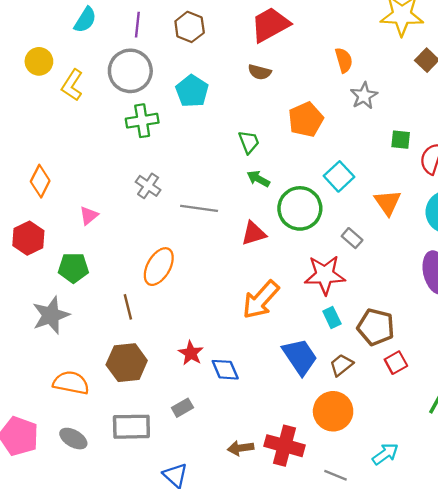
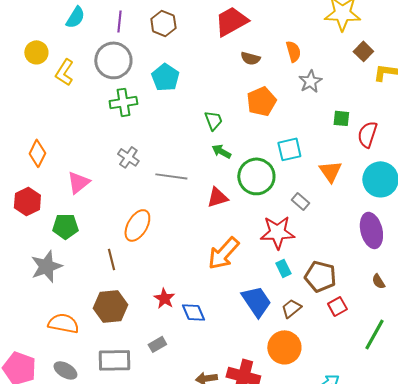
brown semicircle: (260, 72) -> (250, 58), moved
cyan square: (339, 176) -> (289, 149), turned 30
pink triangle: (89, 216) -> (78, 182), size x1.4

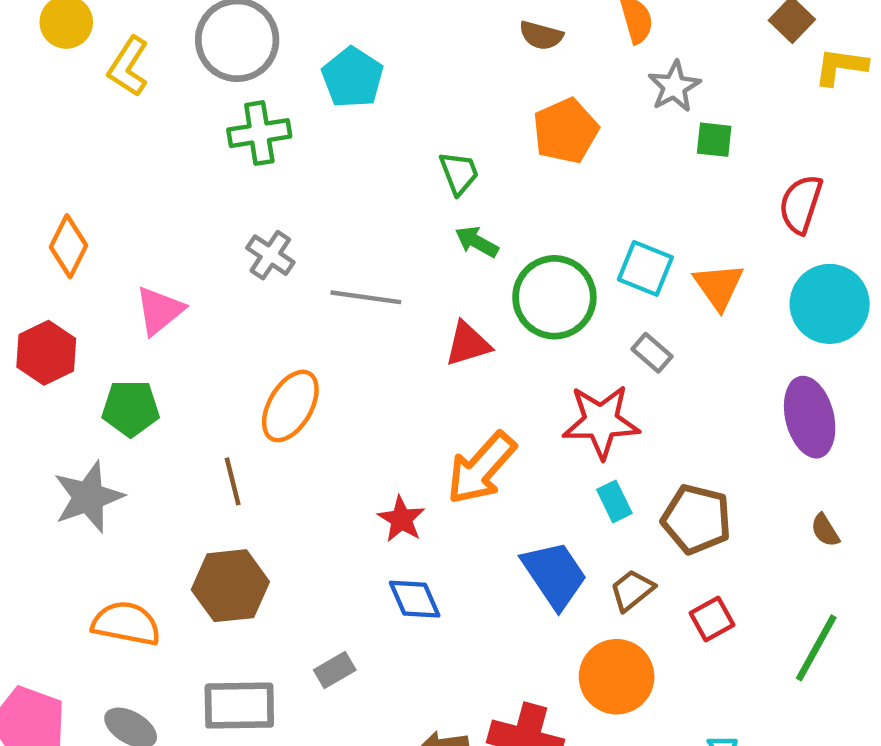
green square: (341, 118) -> (714, 140), moved
cyan square: (289, 149) -> (645, 268), moved, turned 35
red star: (164, 298) -> (401, 519), moved
red square: (337, 306) -> (712, 619), moved

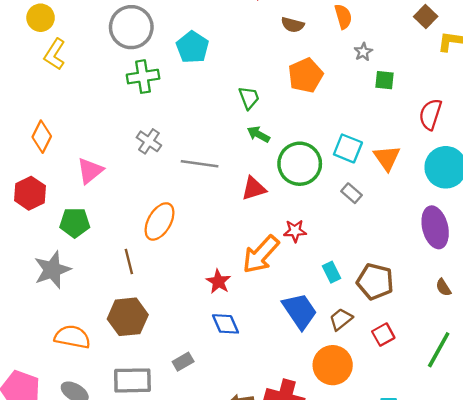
yellow L-shape: (128, 66) -> (55, 54), moved
gray star: (674, 86) -> (363, 52), size x0.7
red star: (601, 422) -> (295, 231), moved, size x0.6

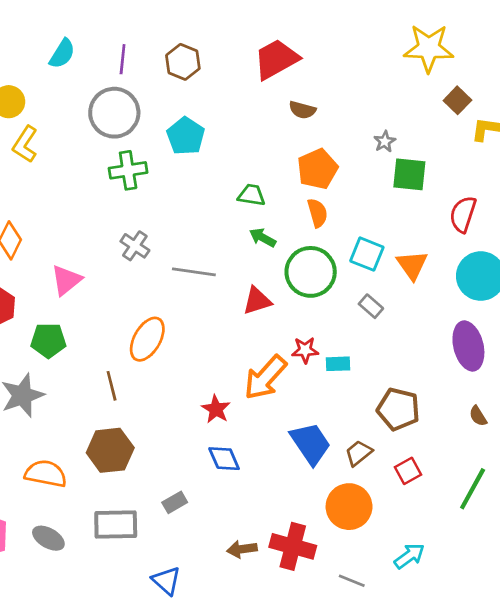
orange semicircle: (343, 17) -> (317, 213), moved
green square: (384, 80) -> (409, 174), size x1.5
green trapezoid: (249, 98) -> (252, 195), turned -60
cyan rectangle: (331, 272) -> (338, 364), moved, turned -66

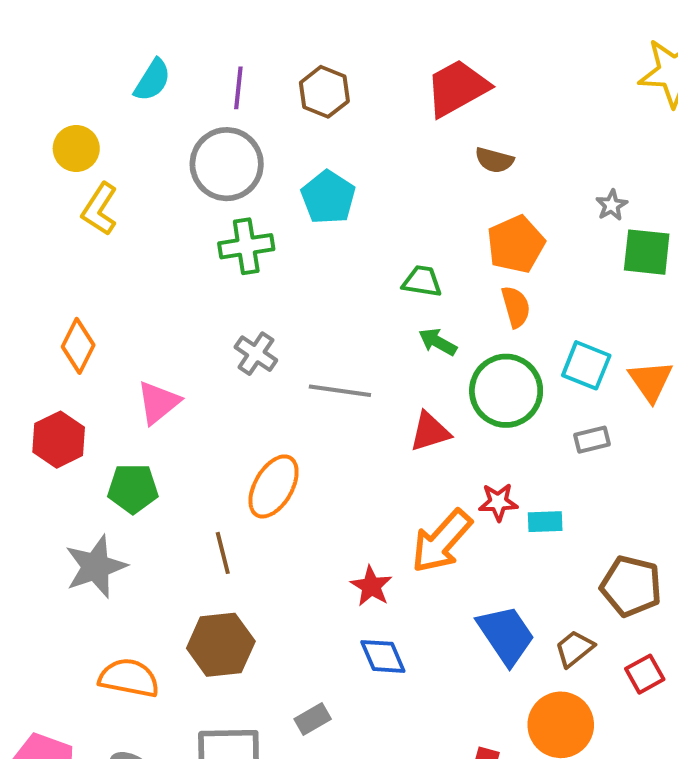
gray rectangle: (371, 306) -> (592, 440), turned -55

